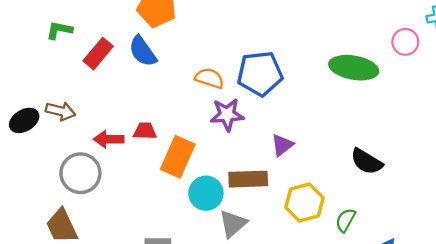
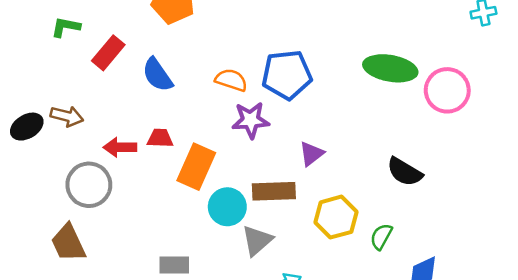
pink circle: (405, 42) -> (447, 90), moved, size x1.5
blue semicircle: (143, 51) -> (157, 75), moved

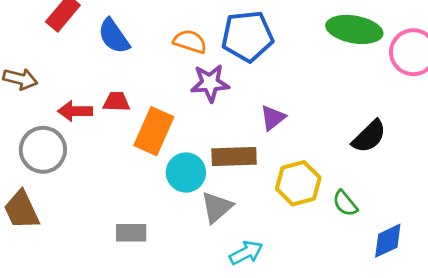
black semicircle: (405, 172) -> (369, 136), turned -75
green semicircle: (381, 237) -> (345, 203), turned -68

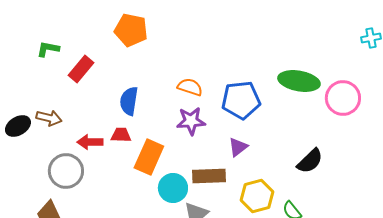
blue semicircle: (114, 36) -> (129, 101), moved, turned 44
blue pentagon: (247, 36) -> (241, 100), moved
orange semicircle: (190, 42) -> (190, 87), moved

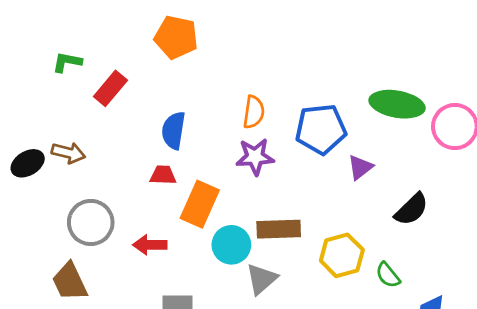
orange semicircle: (190, 87) -> (254, 112), turned 80
red arrow: (90, 142) -> (150, 245), moved
purple triangle: (238, 147) -> (360, 167), moved

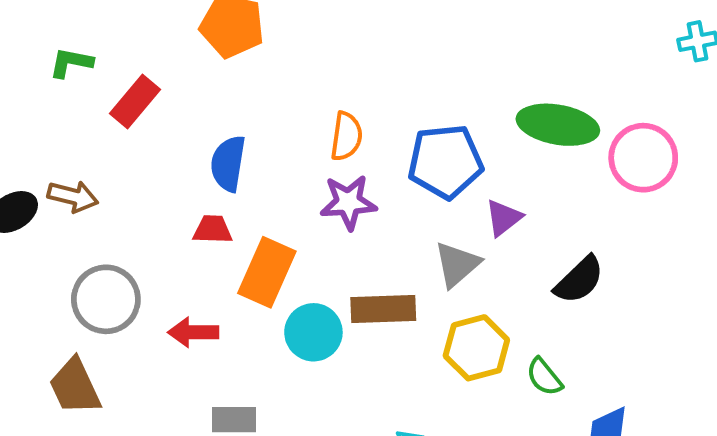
gray triangle: (262, 279) -> (457, 264), moved

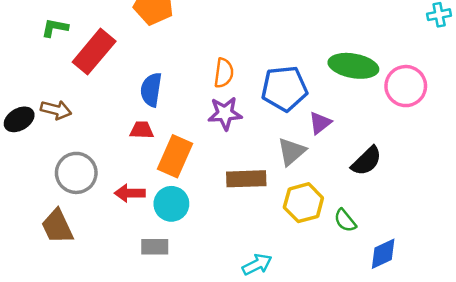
red rectangle: (135, 101) -> (94, 52), size x1.4
cyan circle: (313, 332) -> (171, 204), moved

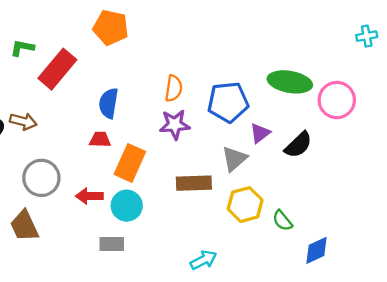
black semicircle: (366, 161) -> (298, 145), moved

